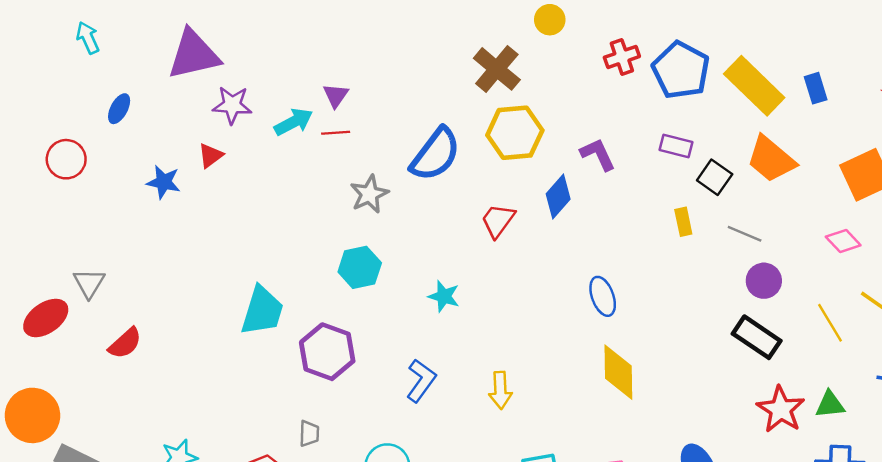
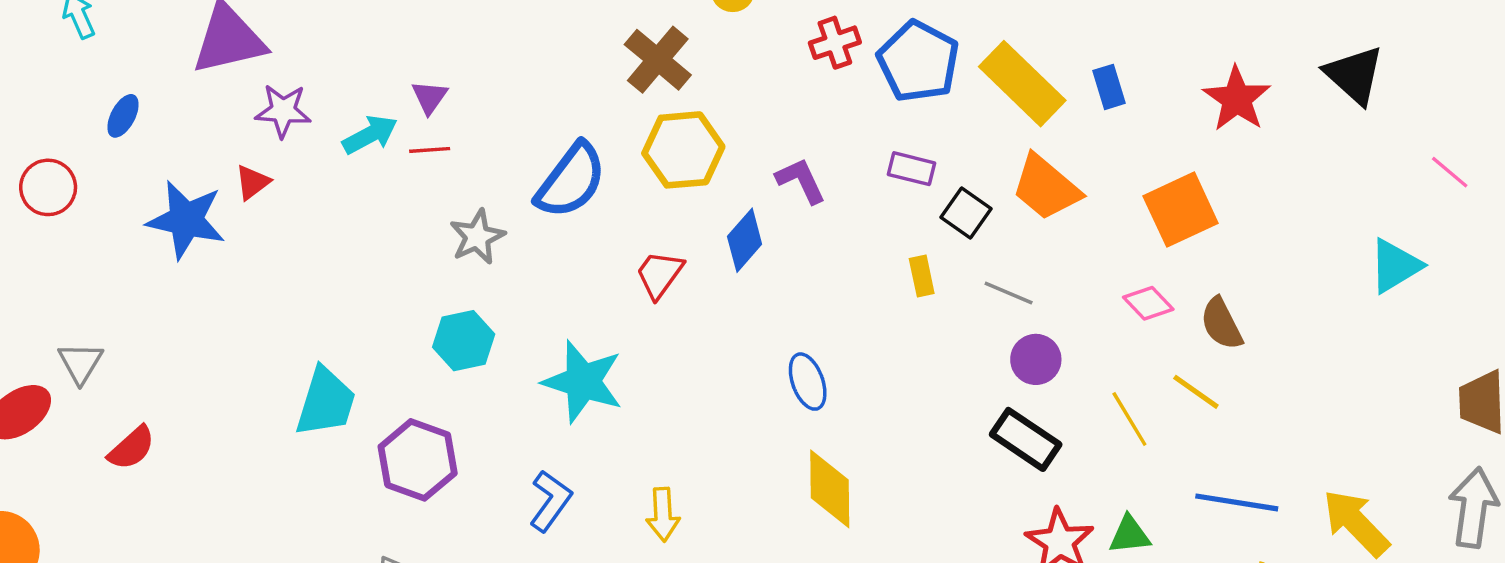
blue star: (164, 182) -> (186, 220), size x1.6
cyan star: (444, 296) -> (583, 382), size x1.8

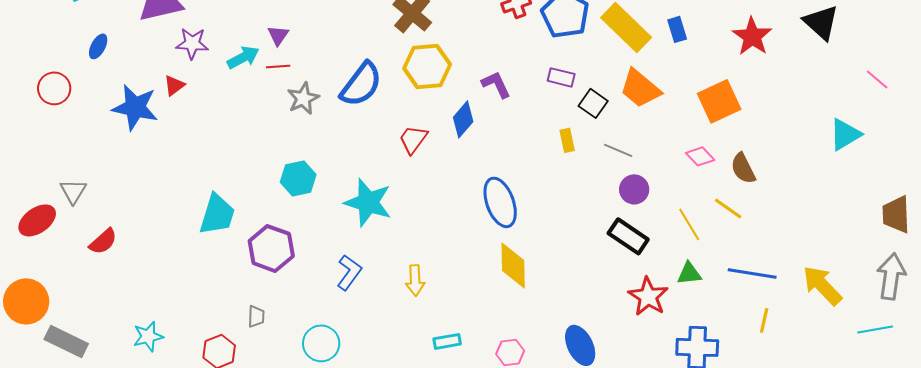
gray star: (477, 237) -> (303, 98), moved
blue ellipse: (808, 382) -> (500, 202), size x1.5
green triangle: (1129, 535) -> (689, 273), moved

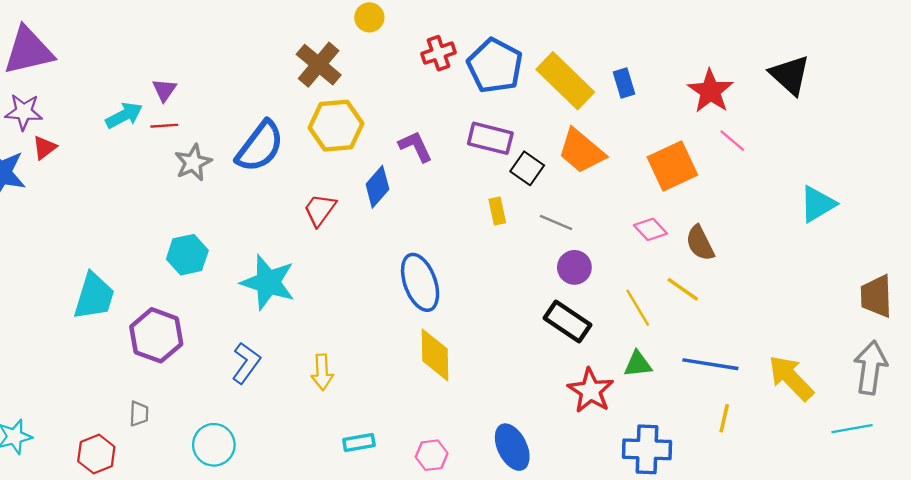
purple star: (192, 43) -> (24, 112), moved
purple rectangle: (561, 77) -> (490, 138), size x1.4
pink line: (877, 79) -> (732, 141), moved

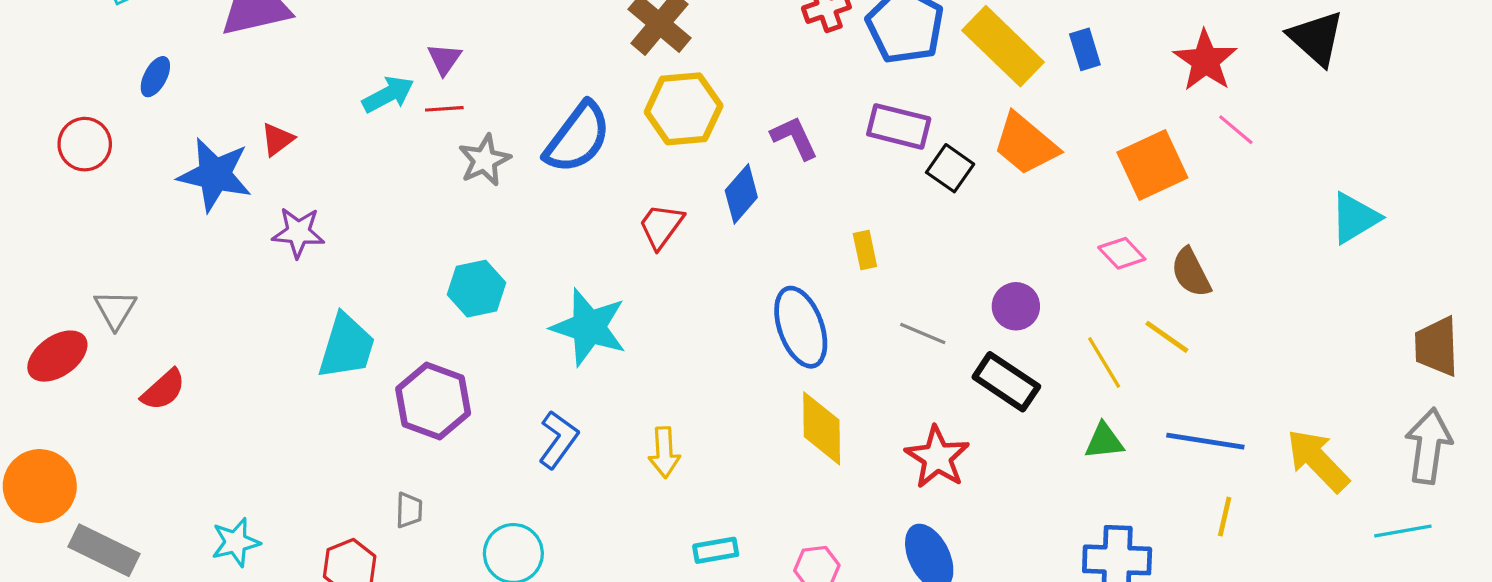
purple star: (24, 112) -> (298, 232), moved
yellow rectangle: (497, 211) -> (865, 250), moved
gray line: (556, 222) -> (923, 334), moved
red star: (591, 391) -> (937, 457), moved

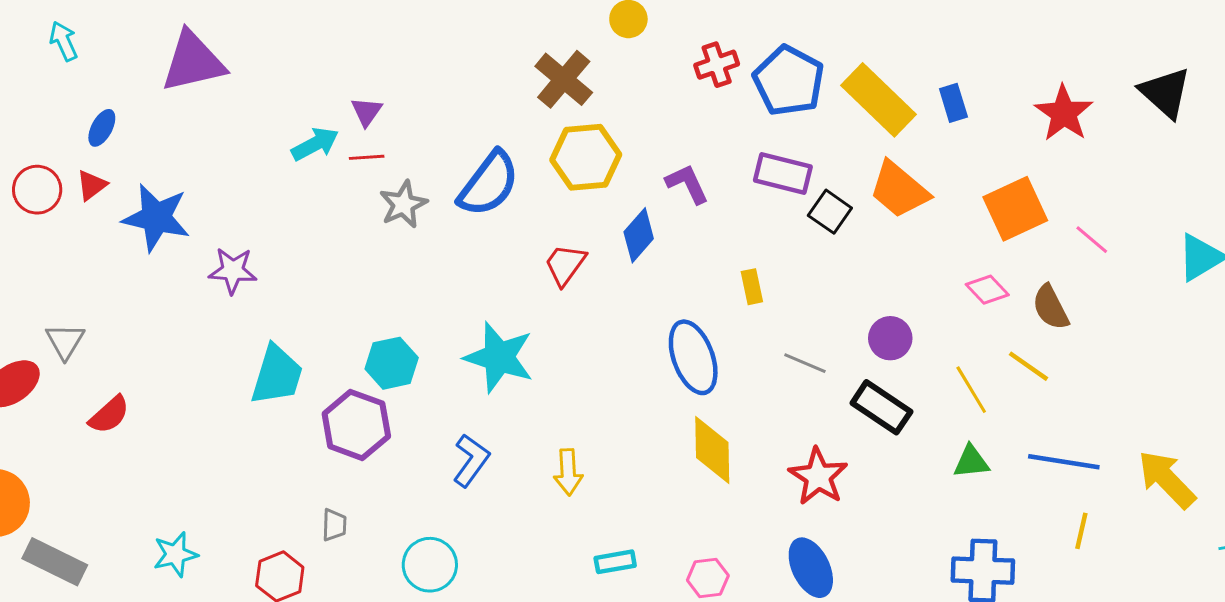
pink line: (1236, 130) -> (1092, 240), moved
red triangle: (277, 139) -> (92, 185), moved
cyan hexagon: (476, 289) -> (392, 363), moved

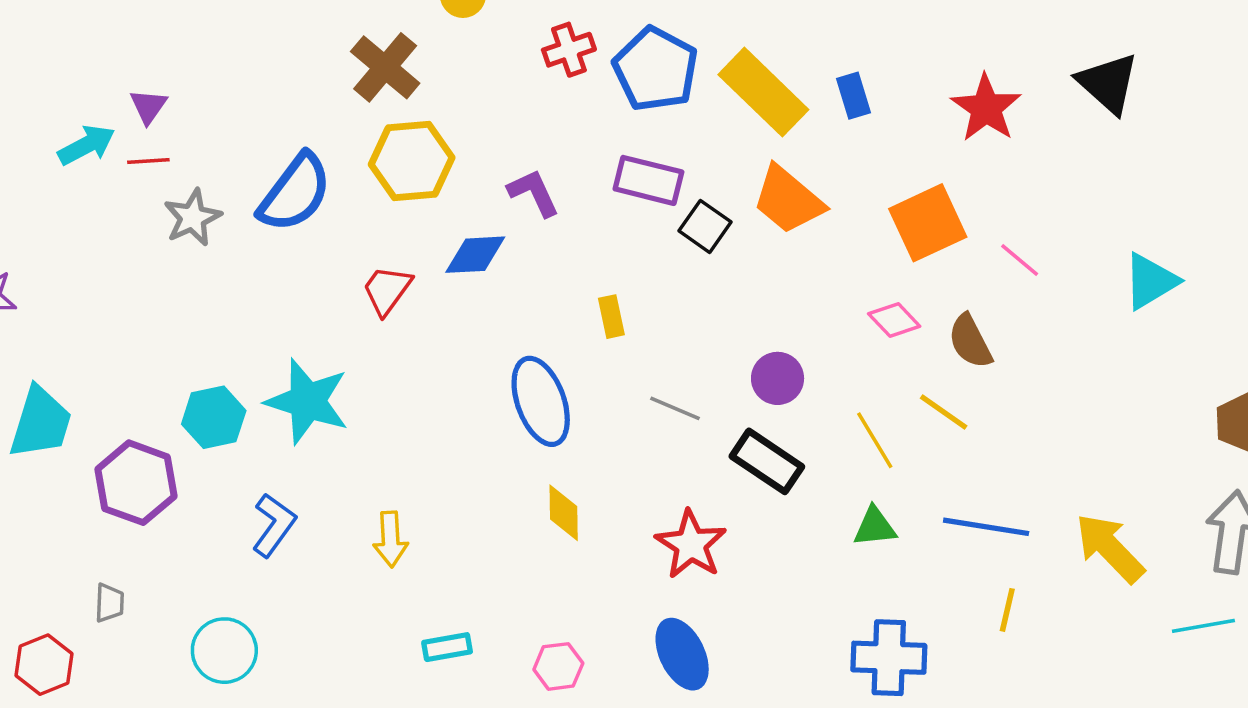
blue diamond: (639, 235) -> (475, 255), turned 46
cyan hexagon: (392, 363) -> (214, 417), moved
yellow diamond: (712, 450) -> (564, 513), size x0.7

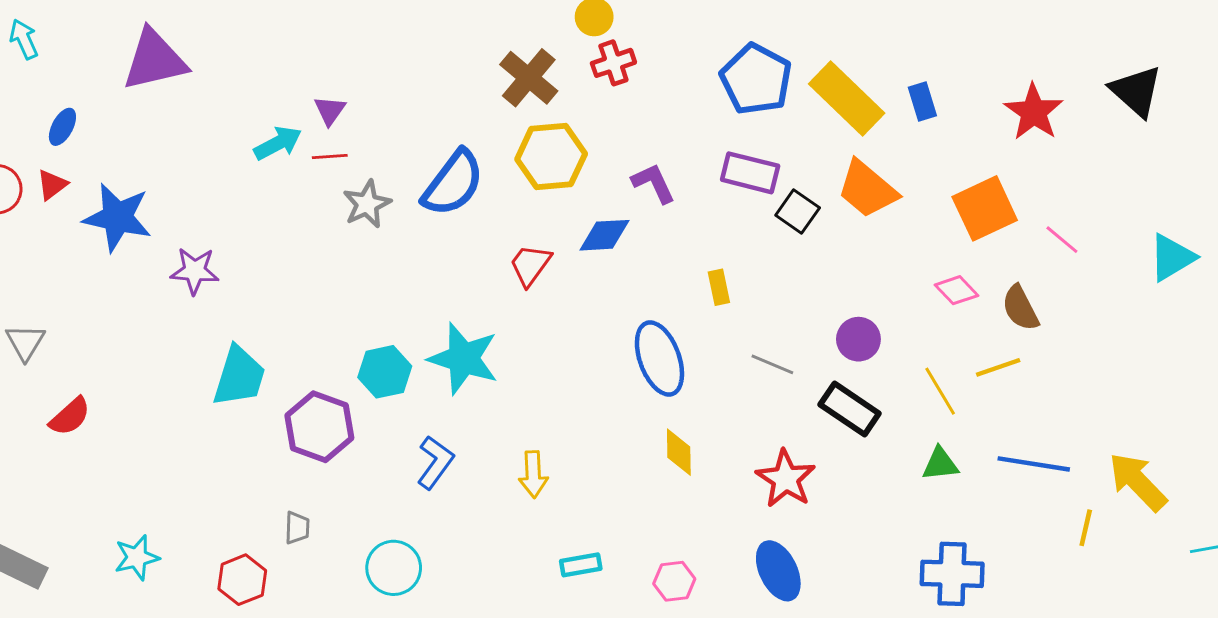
red cross: (569, 50) -> (613, 63), moved
yellow line: (944, 412) -> (998, 367), turned -54
yellow line: (1007, 610) -> (1086, 528), moved

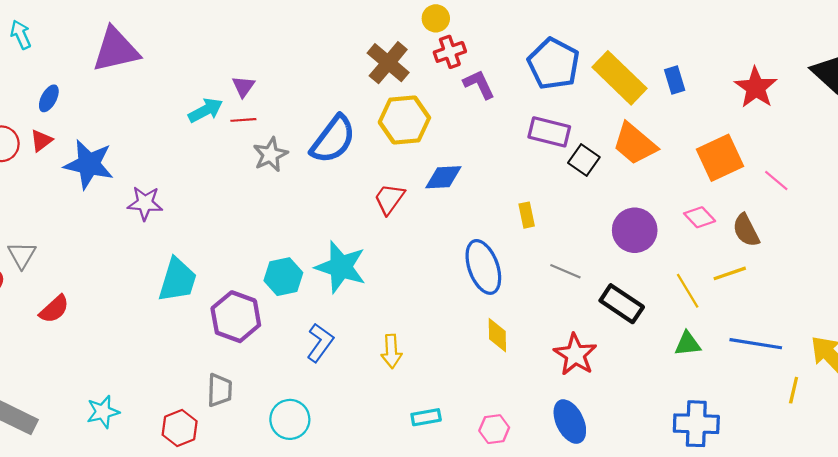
purple L-shape: (654, 183) -> (479, 84), moved
purple circle: (858, 339) -> (635, 230), moved, size x1.4
gray trapezoid: (297, 528) -> (220, 390), size x1.4

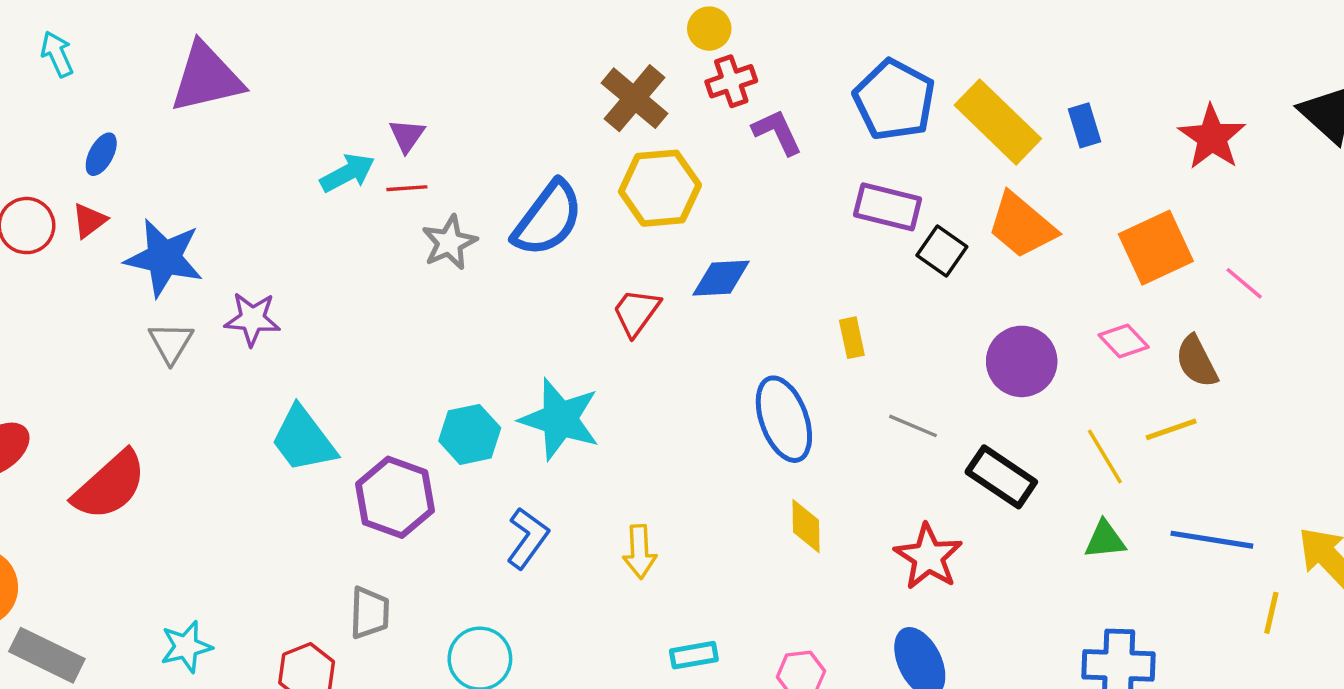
gray triangle: (22, 255) -> (171, 343), moved
cyan trapezoid: (177, 280) -> (303, 440), turned 126
red semicircle: (54, 309) -> (110, 485), size x1.6

